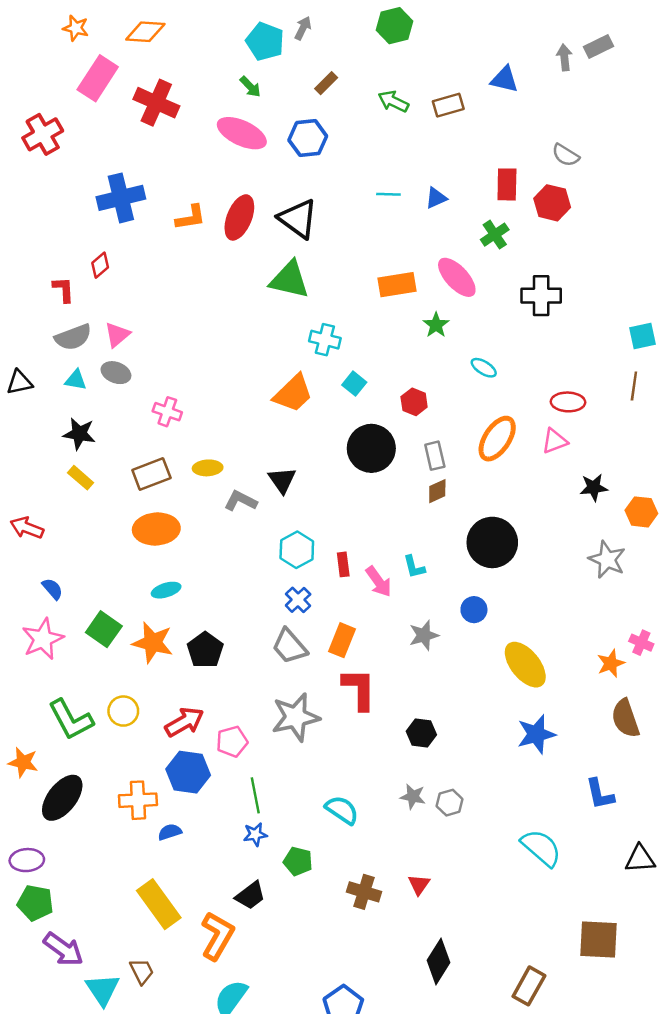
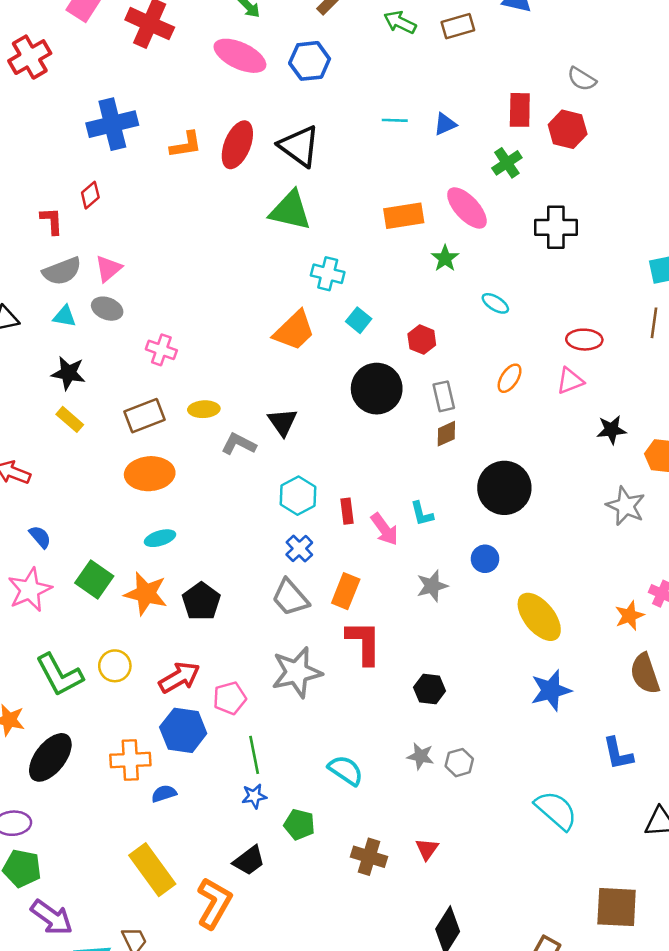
orange ellipse: (497, 439) -> (510, 378), size x0.6

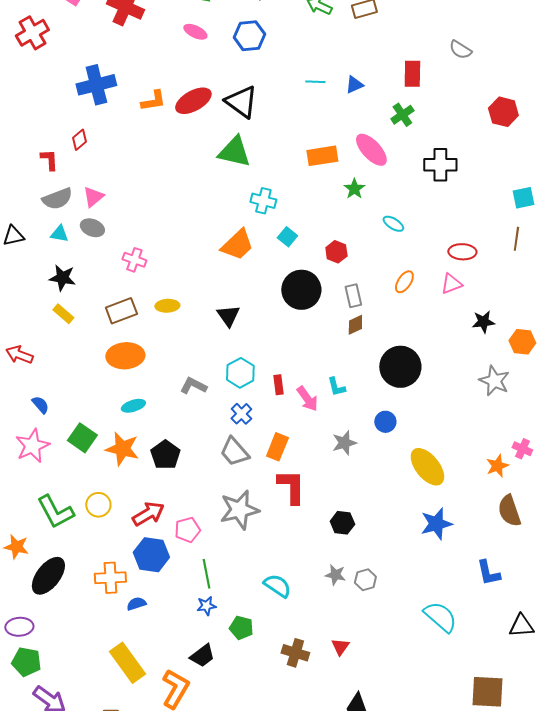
pink ellipse: (240, 56) -> (195, 32), size x0.6
red hexagon: (568, 129) -> (503, 112), moved
red ellipse: (237, 145) -> (193, 101), turned 39
gray L-shape: (239, 444) -> (193, 386), moved

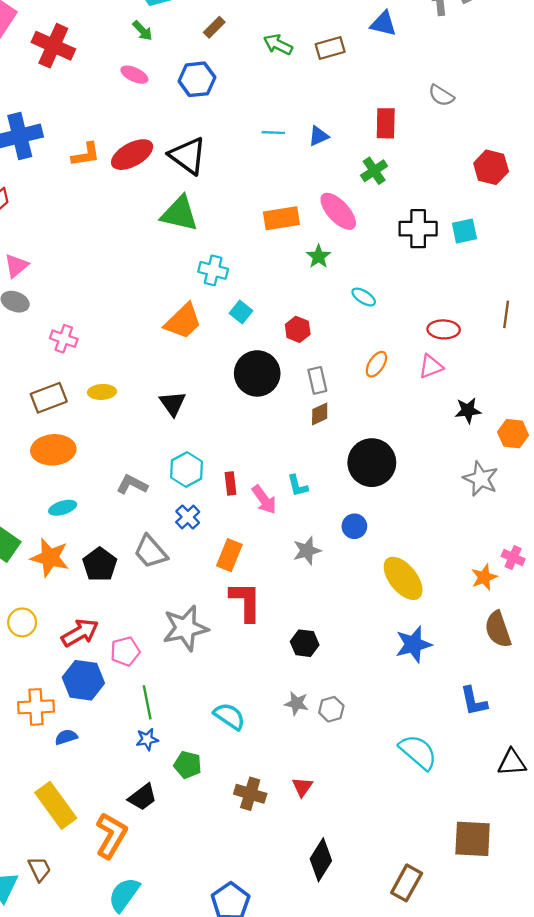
cyan square: (523, 198) -> (464, 231), moved
gray trapezoid: (234, 452) -> (151, 552), moved

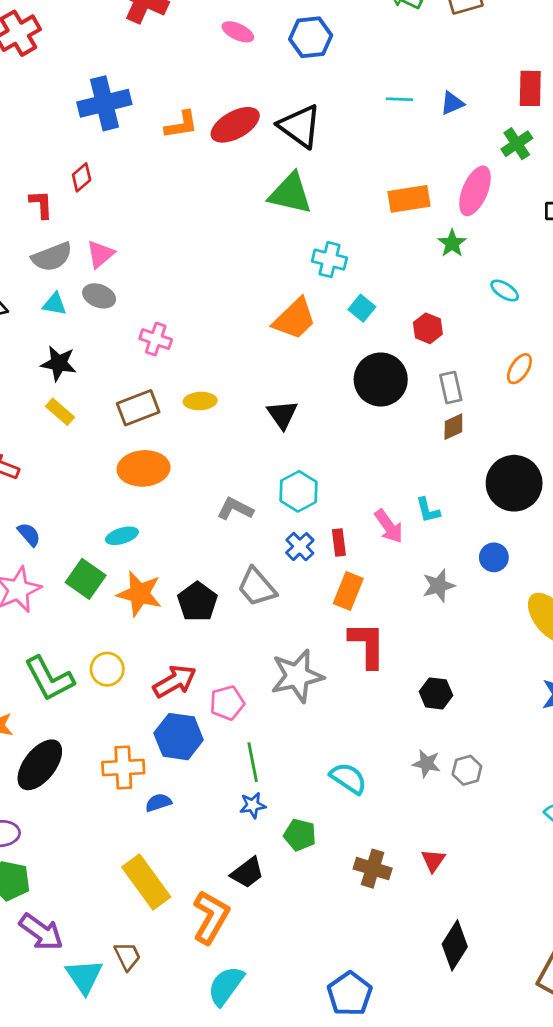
pink ellipse: (338, 211) -> (475, 191), turned 66
red rectangle: (231, 483) -> (339, 543), moved
cyan ellipse: (63, 508) -> (122, 536), moved

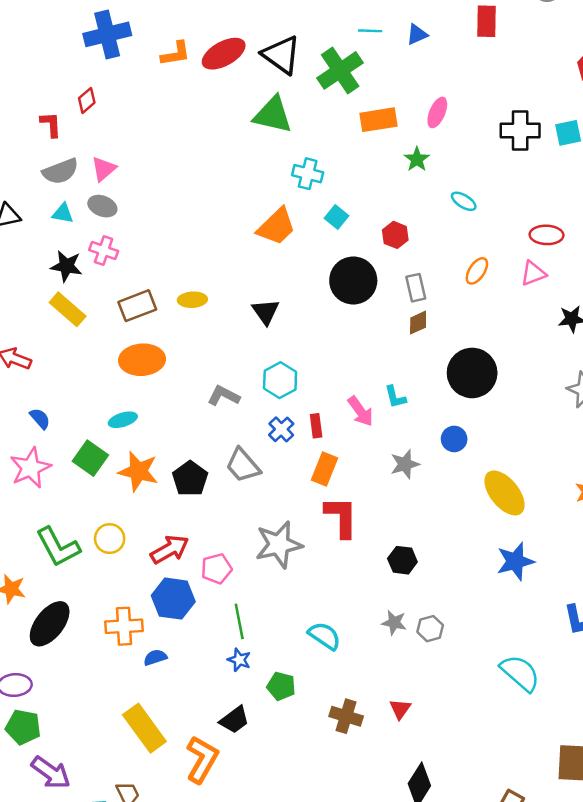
green cross: (517, 144) -> (340, 70), moved, size x1.6
pink ellipse: (475, 191) -> (437, 112), size x0.7
pink cross: (156, 339) -> (104, 251), moved
yellow rectangle: (60, 412) -> (68, 309), size x1.4
blue star: (253, 805) -> (239, 660), turned 30

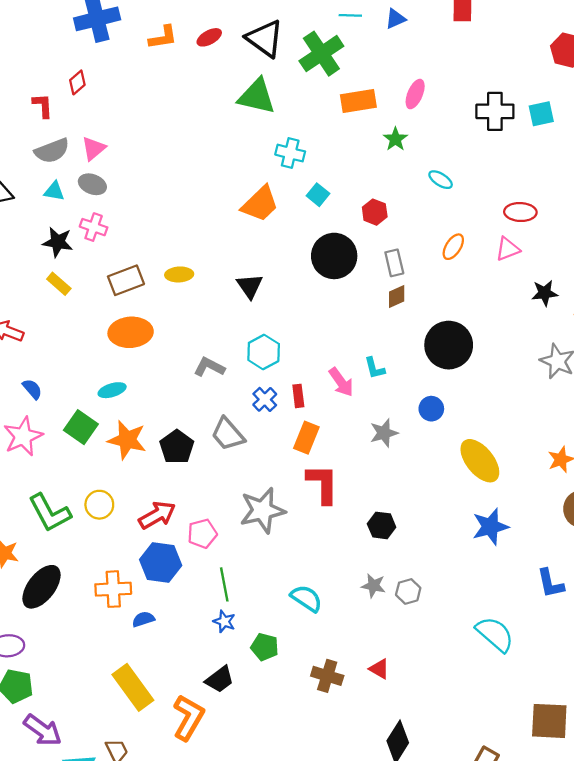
red ellipse: (224, 54) -> (209, 37), size x0.6
yellow rectangle: (68, 309) -> (59, 284), size x0.7
red triangle: (400, 709) -> (379, 669), turned -35

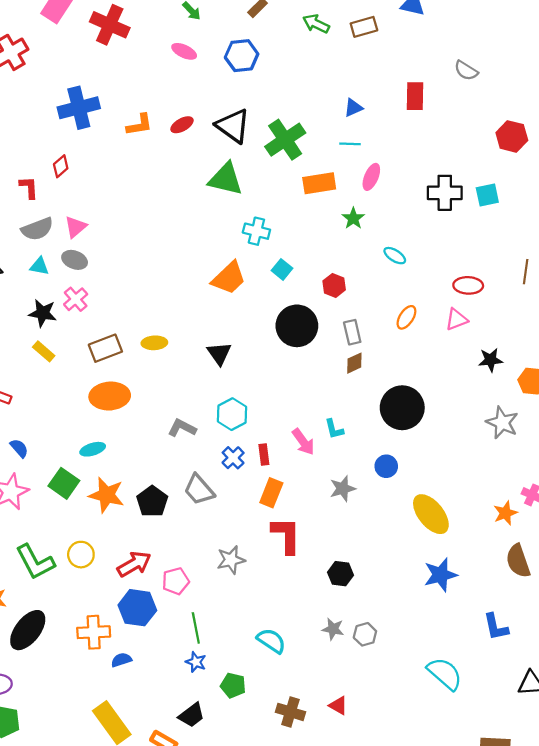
cyan line: (350, 15) -> (350, 144), moved
pink cross: (94, 227) -> (76, 299), turned 30
gray star: (262, 510) -> (231, 560), size x0.7

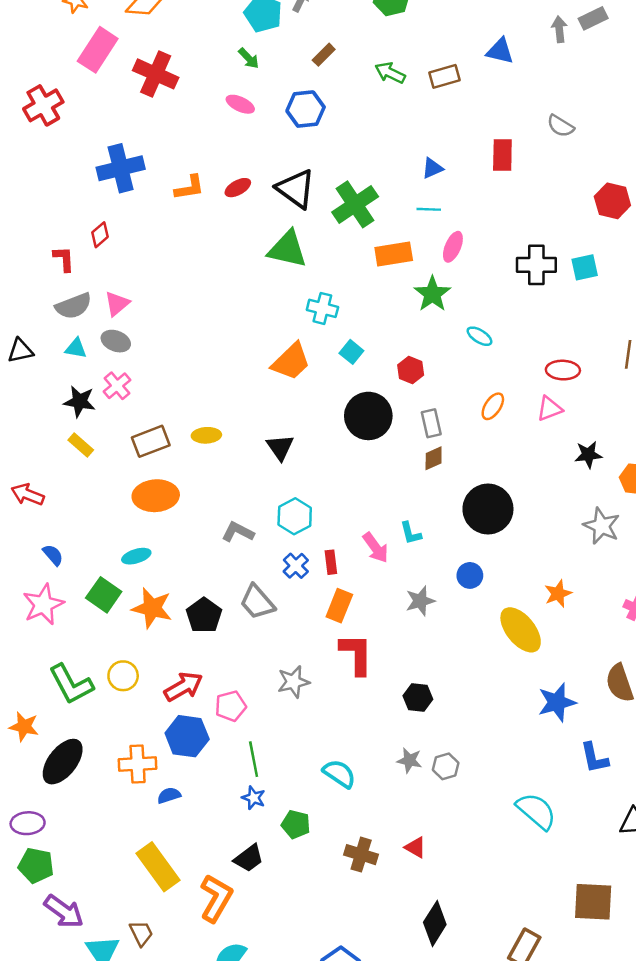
green star: (353, 218) -> (432, 294), size x1.4
orange star: (505, 513) -> (558, 594), moved
blue star: (440, 575) -> (557, 702), moved

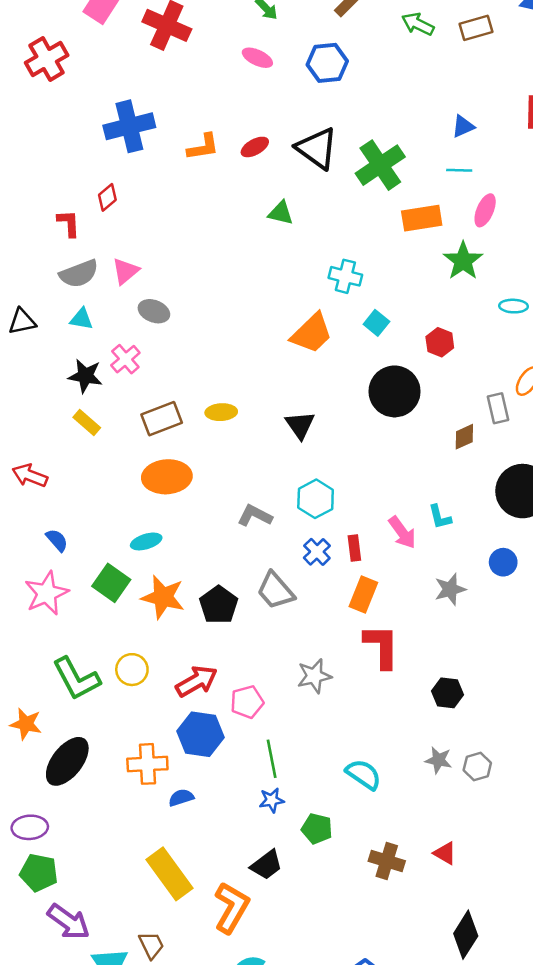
green triangle: (287, 249) -> (281, 213), moved, size x0.6
cyan ellipse: (480, 336) -> (514, 306), turned -30
gray ellipse: (116, 341) -> (154, 311), moved
gray rectangle: (431, 423) -> (498, 408), moved
blue star: (254, 798) -> (272, 800), turned -30

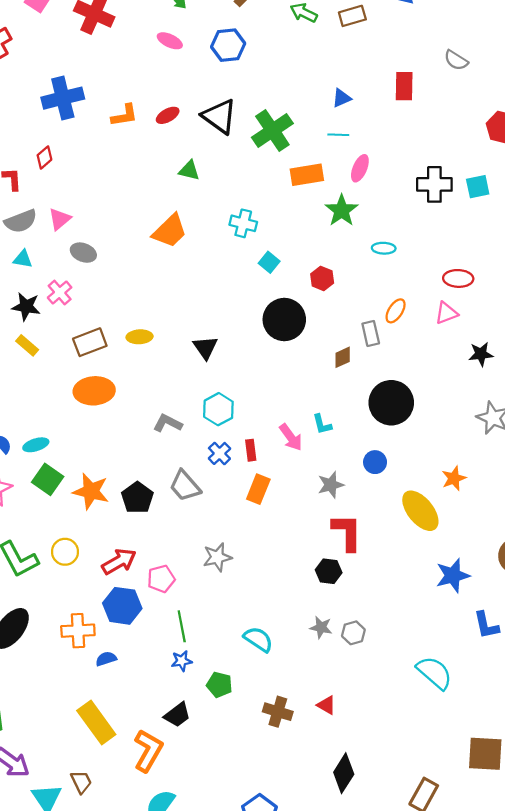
orange trapezoid: (312, 333) -> (170, 231), moved
cyan ellipse: (146, 541) -> (36, 445), moved
red L-shape: (382, 646) -> (347, 532), moved

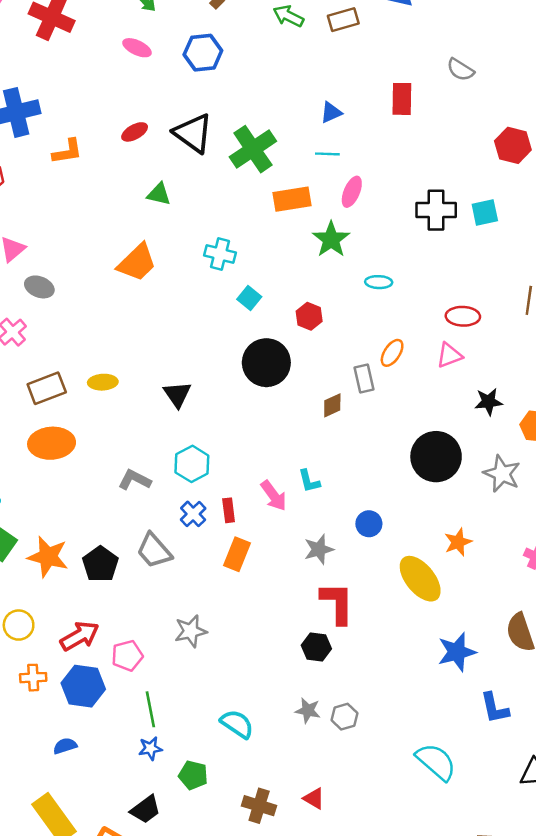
orange L-shape: (124, 115) -> (67, 151), moved
black circle: (391, 403) -> (436, 457), moved
orange cross: (78, 631) -> (33, 678), moved, size x0.7

